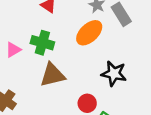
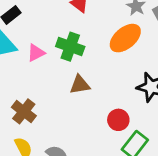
brown triangle: (52, 75) -> (80, 85), size x0.7

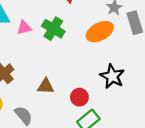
brown triangle: (80, 85) -> (46, 86), moved

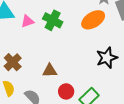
black star: (112, 76) -> (107, 58), turned 30
red circle: (79, 97) -> (66, 91), moved

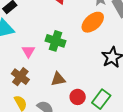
green cross: (53, 20) -> (56, 41), moved
pink triangle: (27, 21) -> (28, 51), moved, turned -32

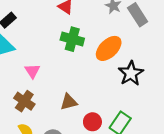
orange ellipse: (93, 22) -> (109, 48), moved
green cross: (56, 41) -> (72, 39), moved

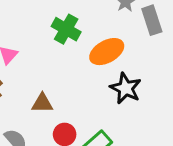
black star: (131, 73) -> (126, 88), turned -30

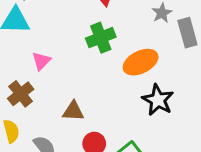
green cross: (66, 29) -> (101, 38), turned 36

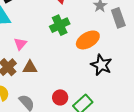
brown triangle: (73, 111) -> (30, 67), moved

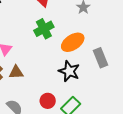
gray rectangle: (118, 18) -> (100, 58), moved
black star: (101, 65) -> (69, 71), moved

